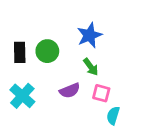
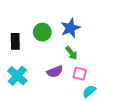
green circle: (47, 51) -> (42, 32), moved
cyan semicircle: (113, 116) -> (89, 91), turned 32

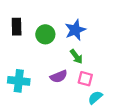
black rectangle: (15, 41) -> (17, 27), moved
cyan cross: (17, 76) -> (19, 81), turned -36

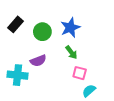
black rectangle: (17, 27) -> (16, 24), turned 42
purple semicircle: (59, 76) -> (38, 61), moved

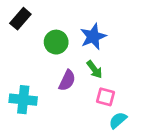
black rectangle: (16, 24) -> (20, 19), moved
purple semicircle: (38, 61) -> (67, 80), moved, turned -42

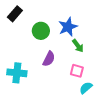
green arrow: (95, 69) -> (78, 46), moved

